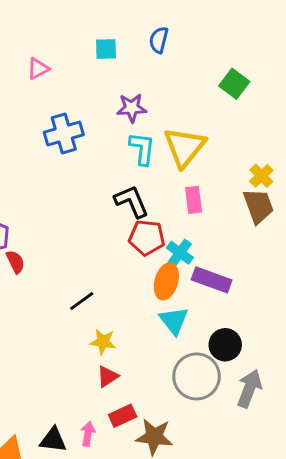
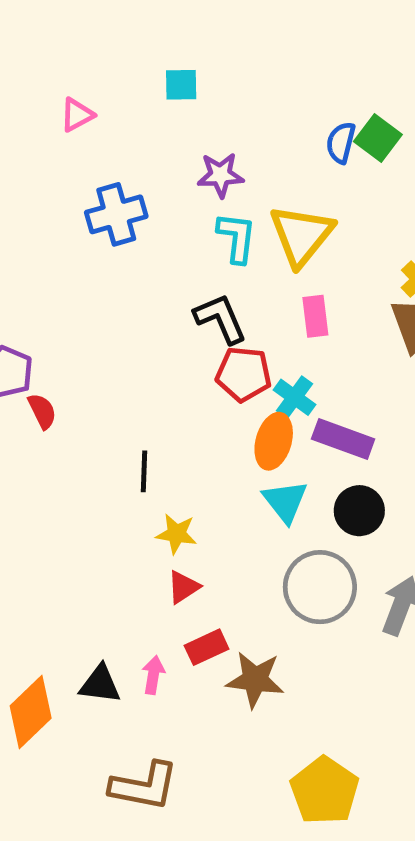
blue semicircle: (159, 40) -> (341, 143), moved
black line: (82, 301) -> (144, 471), turned -52
black circle: (225, 345) -> (359, 511), moved

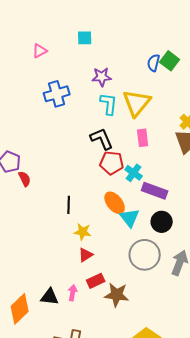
orange ellipse: (274, 441) -> (115, 203), moved, turned -55

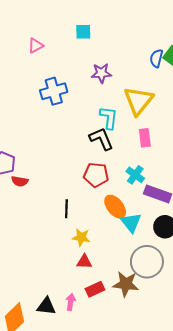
cyan L-shape: (109, 104) -> (109, 118), moved
red pentagon: (112, 163) -> (96, 175), moved
red semicircle: (25, 179) -> (20, 181), turned 126
red triangle: (86, 255) -> (84, 262), turned 35
brown star: (117, 295) -> (126, 284), moved

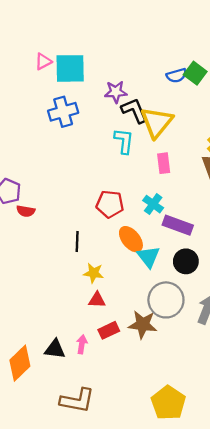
cyan square: (83, 32) -> (70, 68), moved, size x1.8
blue semicircle: (156, 58) -> (177, 75), turned -120
black L-shape: (101, 139) -> (134, 111), moved

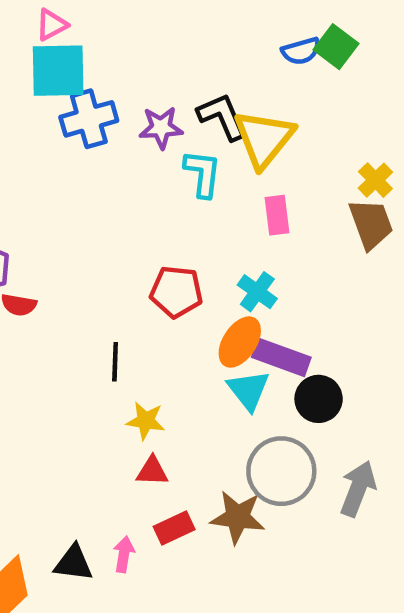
cyan square: (70, 68) -> (58, 71), moved
purple star: (116, 92) -> (161, 128), moved
purple rectangle: (178, 225) -> (281, 357), moved
orange ellipse: (131, 239) -> (240, 342), moved, turned 72

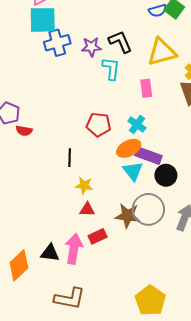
yellow triangle: (264, 139) -> (162, 52), moved, turned 36
orange ellipse: (240, 342) -> (129, 148), turned 30
brown star: (238, 517) -> (128, 216), moved
pink arrow: (124, 554) -> (74, 249), size x1.8

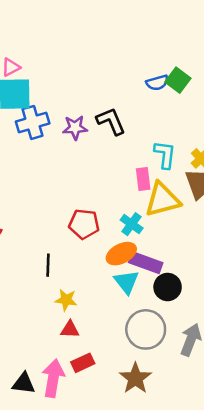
yellow triangle: (162, 52) -> (162, 200), moved
cyan L-shape: (111, 69) -> (165, 155), moved
brown star: (128, 216) -> (135, 378), moved, turned 30

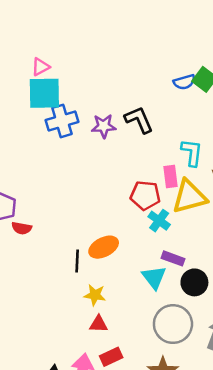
red pentagon: (84, 224) -> (145, 195), moved
orange ellipse: (121, 254) -> (104, 247), moved
purple rectangle: (146, 263) -> (173, 258), size x0.7

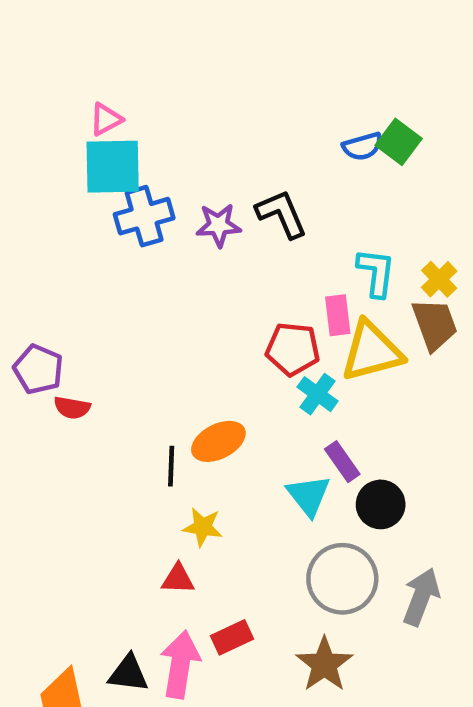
purple rectangle: (173, 258) -> (342, 462), turned 35
red triangle: (99, 324) -> (178, 579), moved

